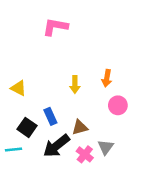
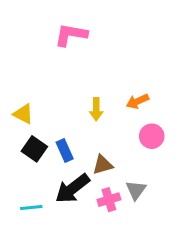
orange arrow: (107, 78) -> (137, 101), turned 56
black square: (27, 127) -> (34, 149), moved
cyan line: (14, 150) -> (31, 208), moved
pink cross: (85, 154) -> (109, 200), turned 35

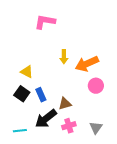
orange arrow: (137, 101) -> (87, 64), size x1.6
yellow arrow: (96, 109) -> (64, 57), moved
yellow triangle: (23, 114) -> (27, 72), moved
gray triangle: (136, 190) -> (96, 128), moved

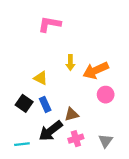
yellow triangle: (27, 72) -> (41, 78), moved

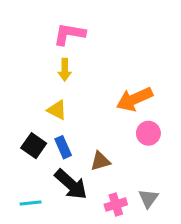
yellow arrow: (70, 63) -> (65, 70), moved
black arrow: (51, 131) -> (71, 184), turned -100
pink cross: (76, 139) -> (116, 204), moved

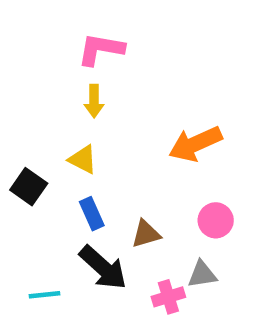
pink circle: (148, 133) -> (216, 220), moved
black square: (34, 146) -> (29, 187), moved
gray triangle: (148, 198) -> (202, 274), moved, turned 45

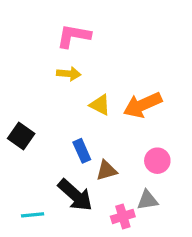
yellow arrow: (94, 101) -> (69, 74), turned -85
yellow triangle: (83, 160) -> (100, 105), moved
blue rectangle: (92, 214) -> (82, 151), moved

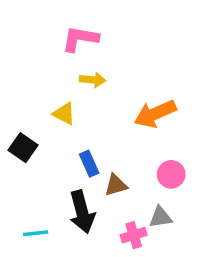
yellow arrow: (69, 74) -> (93, 80), moved
yellow triangle: (100, 105) -> (64, 114), moved
black arrow: (75, 195) -> (82, 212), turned 33

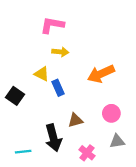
blue rectangle: (89, 164) -> (58, 88), moved
gray triangle: (160, 217) -> (117, 141), moved
pink cross: (134, 235) -> (87, 153), turned -35

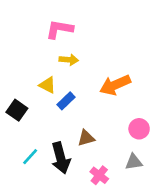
blue rectangle: (58, 88) -> (66, 101), turned 70
pink circle: (111, 113) -> (139, 129), moved
cyan line: (23, 152) -> (30, 157), moved, turned -42

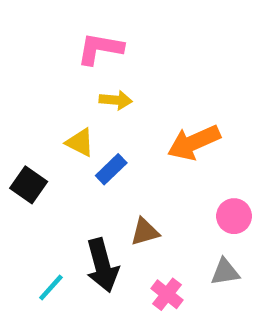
cyan line: (30, 157) -> (51, 288), moved

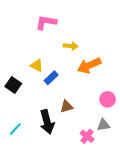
yellow arrow: (116, 100) -> (71, 46), moved
cyan line: (51, 288) -> (15, 129), moved
pink cross: (167, 294) -> (87, 136), moved

